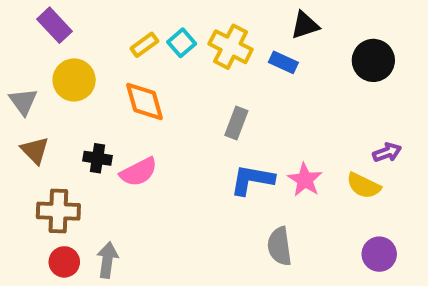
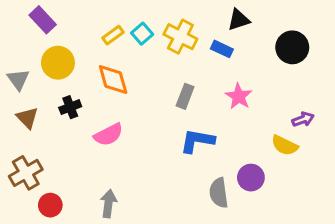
black cross: (98, 158) -> (70, 107), moved, turned -30
pink star: (305, 180) -> (239, 96), moved
brown cross: (58, 211) -> (26, 173), moved, turned -32
purple circle: (379, 254) -> (251, 178), moved
gray arrow: (107, 260) -> (108, 204), moved

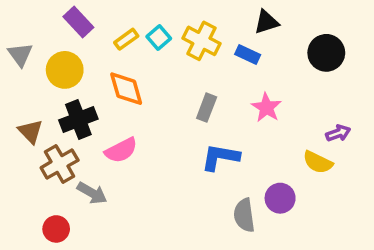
purple rectangle: (43, 20) -> (78, 22), moved
gray triangle: (18, 80) -> (20, 55), moved
black cross: (70, 107) -> (78, 120), size x1.5
brown cross: (26, 173) -> (60, 164), moved
gray arrow: (108, 204) -> (92, 193), moved, turned 112

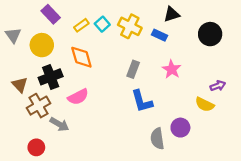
blue L-shape: (220, 157) -> (142, 101), turned -115

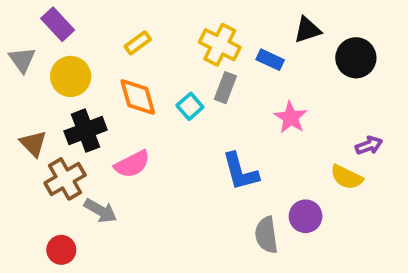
purple rectangle: (51, 14) -> (58, 24), moved
black triangle: (172, 14) -> (307, 30), moved
cyan square: (102, 24) -> (190, 106), moved
gray rectangle: (133, 69) -> (225, 88), moved

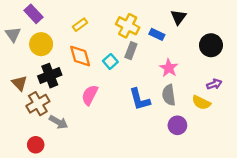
black triangle: (307, 30) -> (179, 17), turned -35
black circle: (356, 58) -> (211, 45), moved
pink semicircle: (132, 164) -> (90, 95), moved, turned 144
gray semicircle: (266, 235) -> (169, 95), moved

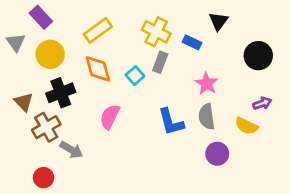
yellow rectangle: (80, 25) -> (98, 30), size x1.5

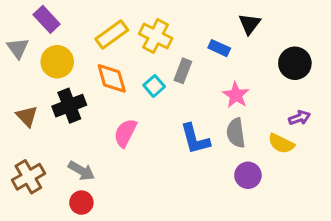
yellow cross: (156, 32) -> (156, 36), moved
brown cross: (46, 127) -> (28, 177), moved
red circle: (44, 178) -> (81, 203), moved

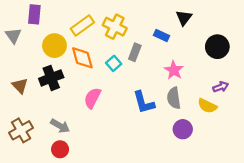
purple rectangle: (47, 19) -> (34, 14), turned 48
yellow circle: (57, 62) -> (54, 46), moved

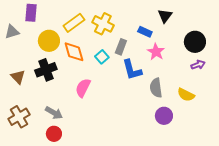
gray triangle: (13, 36) -> (12, 32), turned 49
pink star: (174, 70) -> (156, 52), moved
purple arrow: (221, 87) -> (198, 65), moved
blue L-shape: (144, 102) -> (132, 70), moved

